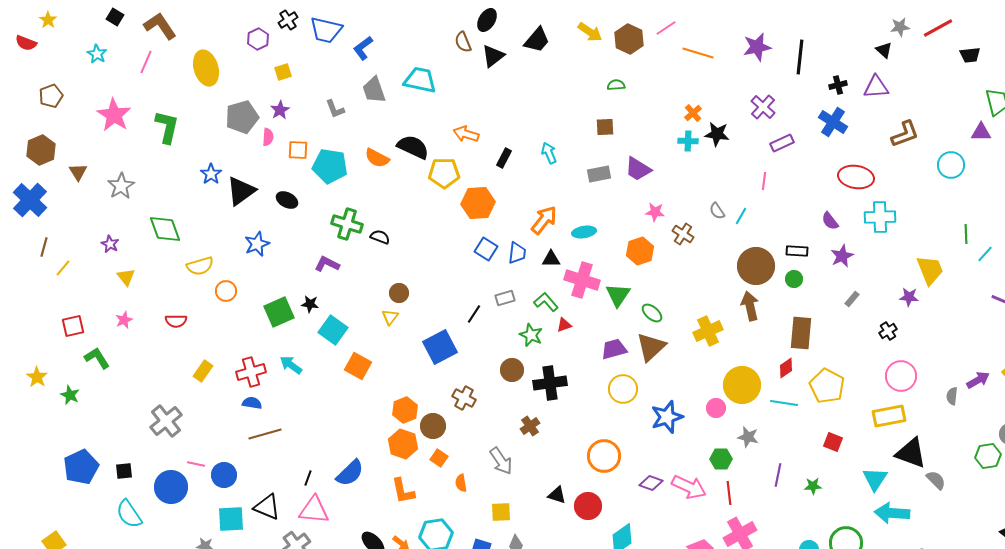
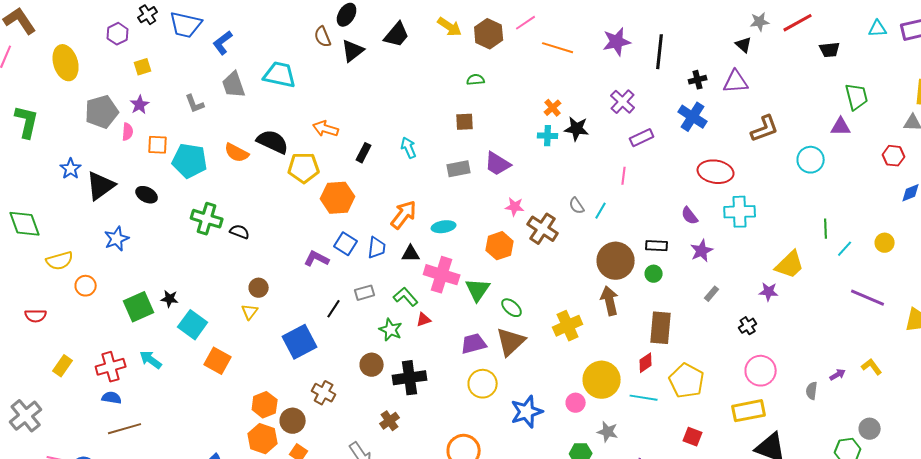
brown cross: (683, 234) -> (543, 229), size x1.4
purple L-shape: (327, 264) -> (317, 259), moved
yellow trapezoid: (930, 270) -> (790, 265), turned 68
purple arrow: (978, 380) -> (838, 375), size x0.7

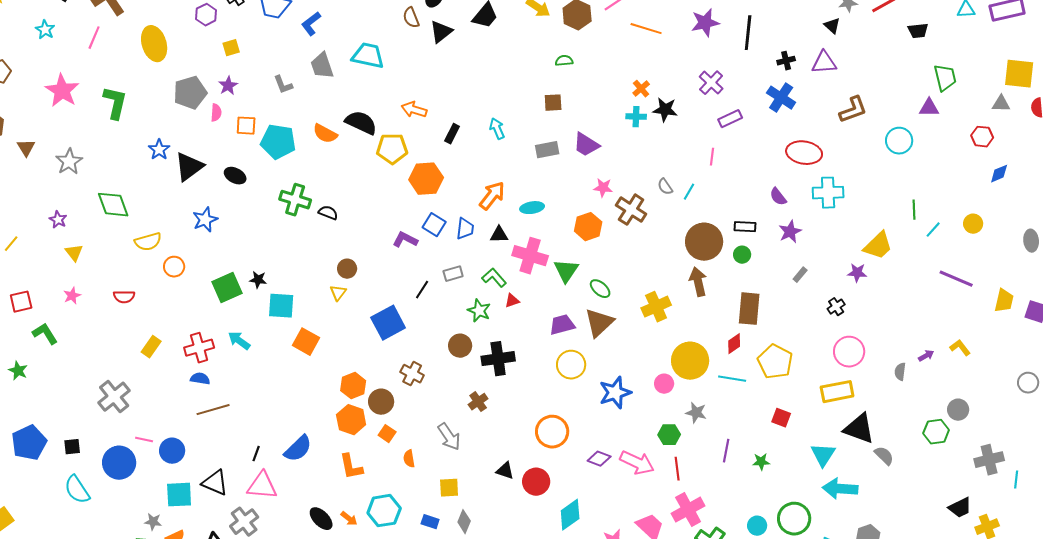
cyan square: (193, 325) -> (281, 306), turned -32

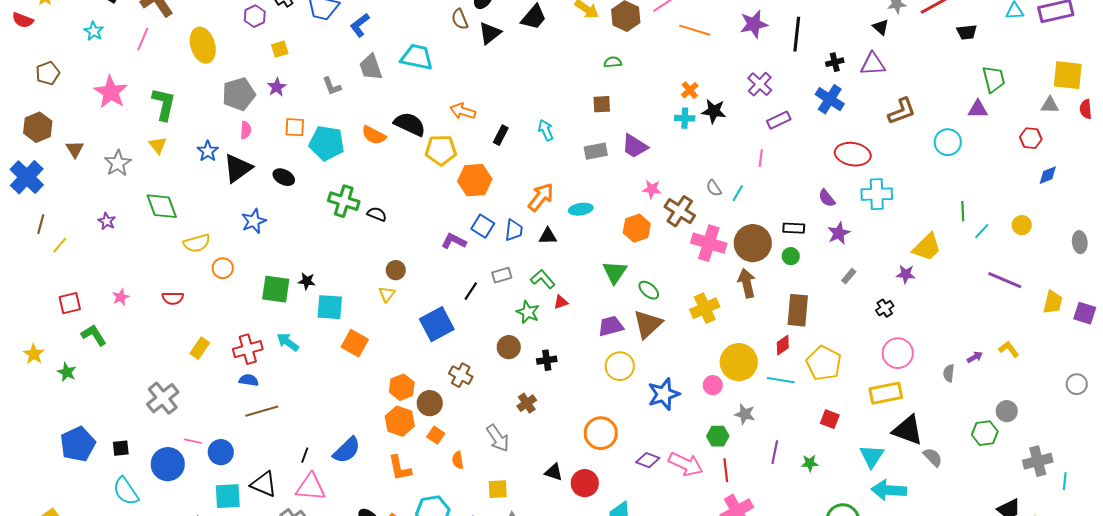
pink semicircle: (216, 113) -> (246, 130), moved
yellow triangle: (74, 253) -> (158, 145), moved
pink cross: (530, 256) -> (709, 243), moved
green square: (227, 288) -> (276, 289), turned 32
black cross: (498, 359) -> (547, 360), size x0.6

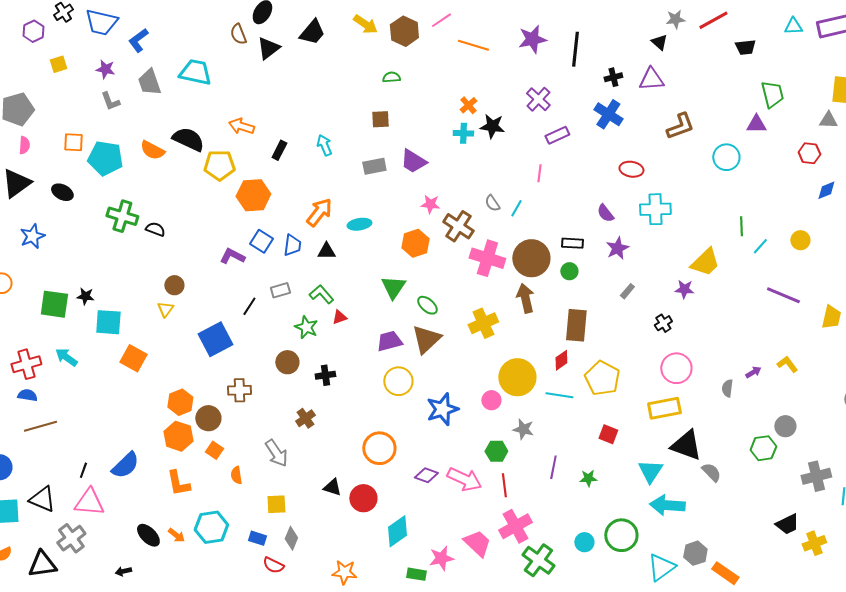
purple star: (277, 87) -> (105, 69), moved, turned -30
red ellipse: (853, 154) -> (631, 169), size x0.7
brown cross: (461, 375) -> (239, 390), turned -30

